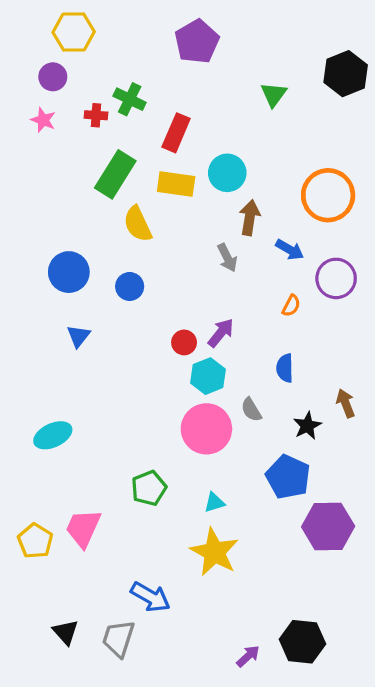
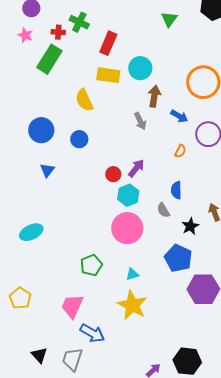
green rectangle: (115, 174) -> (49, 59), moved
gray semicircle: (251, 410) -> (163, 210), moved
pink trapezoid: (83, 528) -> (72, 306), moved

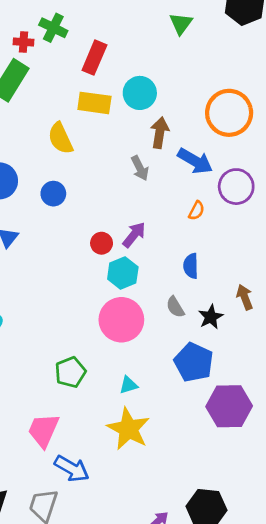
blue arrow: (179, 116) -> (195, 161), size x1.4
gray semicircle: (163, 210) -> (175, 307), moved

